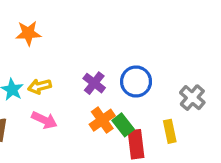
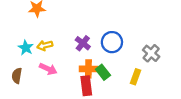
orange cross: (102, 120) -> (88, 69), turned 36
yellow rectangle: (170, 131) -> (135, 77), turned 32
red rectangle: (136, 144) -> (86, 86), moved

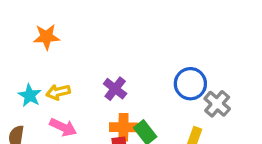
blue circle: (112, 42) -> (190, 84), moved

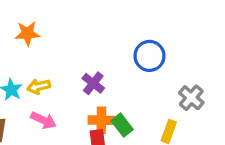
blue circle: (190, 84) -> (149, 56), moved

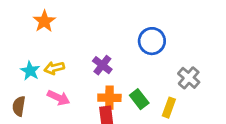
orange star: (27, 33) -> (44, 21), turned -30
green rectangle: (122, 125) -> (139, 99), moved

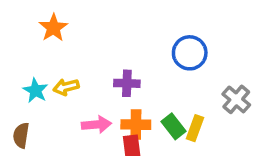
purple cross: (102, 65) -> (127, 83), turned -36
pink arrow: (58, 98) -> (96, 125), moved, turned -30
yellow rectangle: (169, 108) -> (195, 128), moved

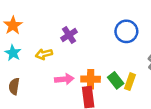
orange star: (53, 28) -> (13, 25), moved
purple cross: (127, 83) -> (69, 35), moved, turned -35
cyan star: (35, 90) -> (13, 53), moved

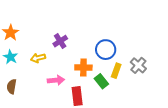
blue circle: (126, 31) -> (106, 50), moved
orange cross: (91, 79) -> (83, 68), moved
yellow rectangle: (130, 82) -> (116, 71), moved

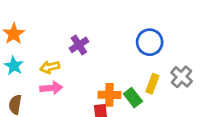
blue circle: (106, 50) -> (150, 42), moved
orange cross: (83, 68) -> (109, 95), moved
pink arrow: (56, 80) -> (51, 88), moved

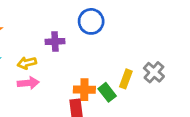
blue circle: (150, 42) -> (91, 21), moved
purple cross: (79, 45) -> (55, 42), turned 30

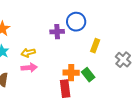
purple cross: (55, 42) -> (57, 32), moved
yellow rectangle: (126, 79) -> (95, 46), moved

